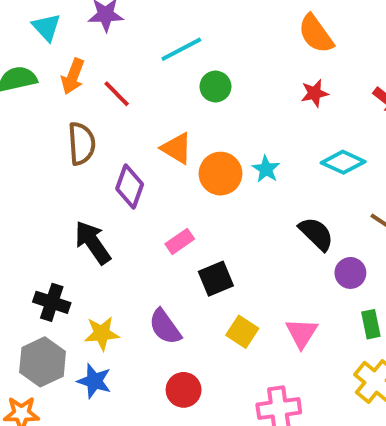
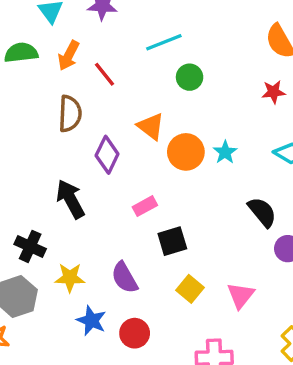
blue star: (94, 381) -> (91, 321), moved

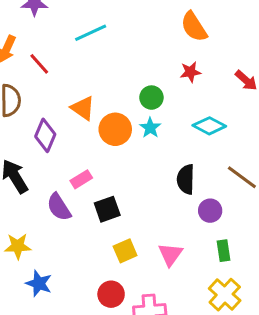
green circle: (190, 77) -> (151, 98), moved
black semicircle: (262, 212) -> (186, 179), turned -136
purple semicircle: (124, 278) -> (59, 207), moved
yellow square: (190, 289) -> (125, 251), turned 30
red circle: (135, 333) -> (111, 294), moved

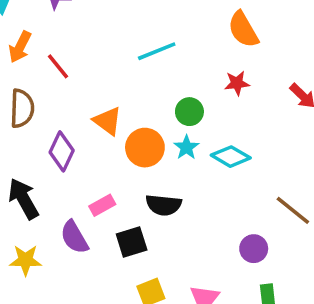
cyan line: (91, 33) -> (157, 51), moved
cyan diamond: (209, 126) -> (231, 157), moved
black semicircle: (186, 179) -> (164, 205), moved, turned -88
yellow star: (18, 246) -> (26, 260), moved

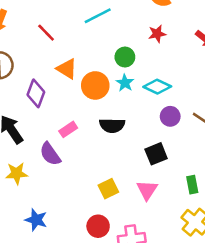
red line: (58, 66) -> (46, 33), moved
black square: (132, 242) -> (156, 154), moved
purple circle: (254, 249) -> (170, 116), moved

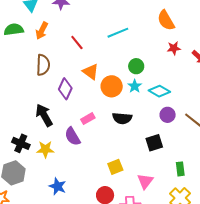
red star: (157, 34) -> (174, 48), moved
pink triangle: (147, 190) -> (145, 181), moved

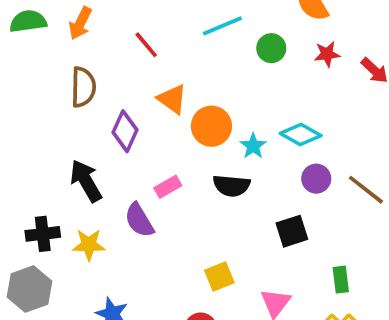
green circle: (136, 66) -> (271, 48), moved
cyan star: (135, 86) -> (253, 146), moved
black cross: (21, 143) -> (43, 234), turned -30

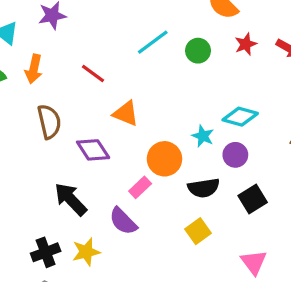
orange circle: (211, 126) -> (164, 159), moved
purple diamond: (125, 131) -> (93, 150), turned -44
purple circle: (316, 179) -> (235, 155), moved
black semicircle: (232, 186) -> (204, 188), moved
yellow square: (219, 276) -> (198, 231), moved

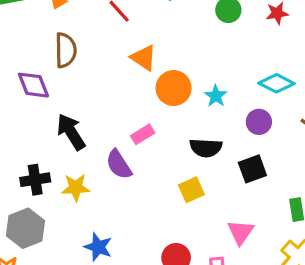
cyan diamond: (240, 117) -> (276, 83), moved
purple diamond: (93, 150) -> (33, 85), moved
purple circle: (235, 155) -> (259, 122), moved
orange circle: (164, 159) -> (174, 88), moved

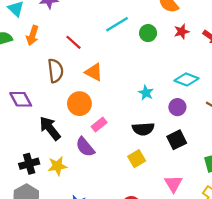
brown semicircle: (66, 50) -> (56, 71), moved
orange circle: (174, 88) -> (79, 104), moved

